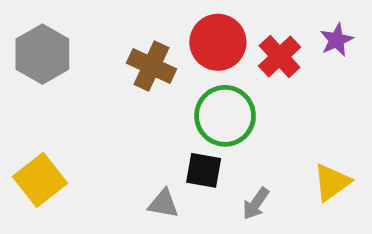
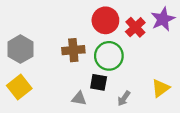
purple star: (337, 40) -> (163, 19), size x1.5
gray hexagon: (42, 54) -> (20, 49), moved
brown cross: (151, 66) -> (73, 50), moved, turned -30

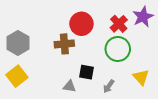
red circle: (105, 20) -> (81, 24), moved
green circle: (109, 56) -> (118, 49), moved
yellow triangle: (161, 88) -> (141, 77), turned -36

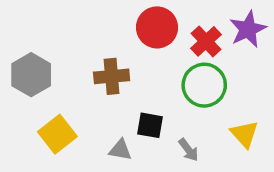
red circle: (81, 24) -> (157, 27), moved
yellow square: (17, 76) -> (57, 134), moved
gray arrow: (109, 86) -> (188, 150), turned -72

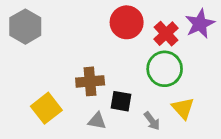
gray hexagon: (31, 75) -> (25, 27), moved
brown cross: (112, 76) -> (90, 81), moved
yellow triangle: (244, 134) -> (183, 108), moved

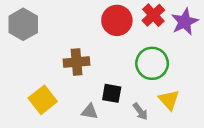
red cross: (166, 34) -> (153, 15), moved
brown cross: (90, 81) -> (77, 62), moved

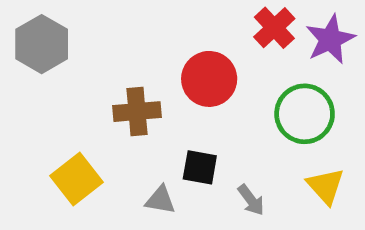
red circle: (117, 20) -> (209, 79), moved
green circle: (152, 63) -> (305, 114), moved
yellow triangle: (169, 100) -> (326, 186), moved

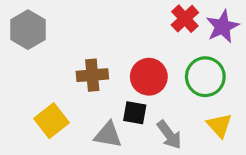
red circle: (209, 79) -> (149, 77), moved
gray triangle: (160, 200) -> (108, 135), size x1.4
gray arrow: (251, 200) -> (169, 135), size x1.4

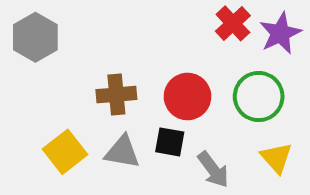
gray triangle: (108, 135) -> (122, 152), moved

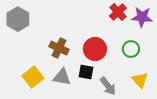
purple star: (280, 33) -> (142, 17), turned 30
brown cross: (116, 95) -> (59, 48), turned 30
green circle: (259, 97) -> (131, 49), size x0.7

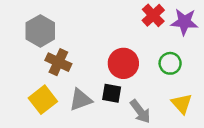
gray hexagon: (18, 19) -> (40, 31), moved
brown cross: (59, 48) -> (58, 62), moved
gray triangle: (62, 77) -> (81, 100), turned -30

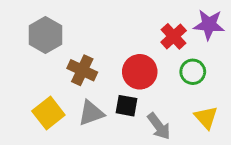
red cross: (153, 15) -> (174, 36), moved
brown cross: (58, 62) -> (82, 70), moved

